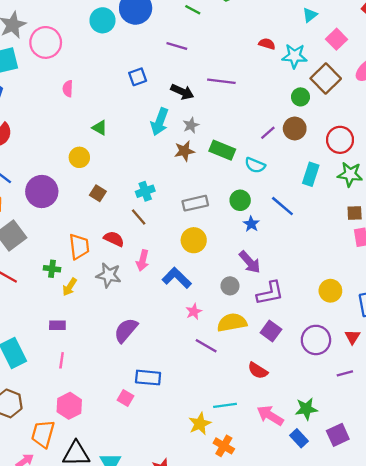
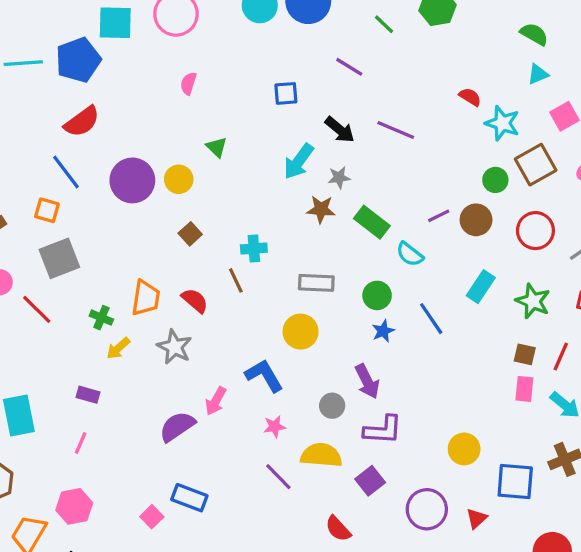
red circle: (340, 140) -> (535, 231), moved
purple circle: (42, 191) -> (132, 180), moved
pink arrow: (143, 260) -> (216, 401), moved

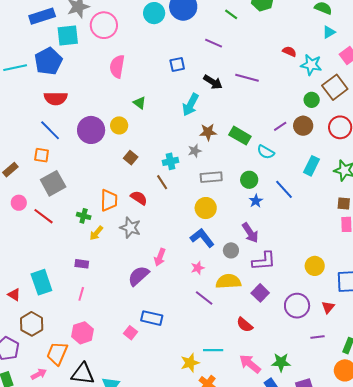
pink semicircle: (188, 83) -> (117, 66), size x1.6
red semicircle: (82, 122) -> (56, 98), turned 45
gray star: (339, 177) -> (195, 151), moved
blue L-shape: (264, 375) -> (202, 238), moved

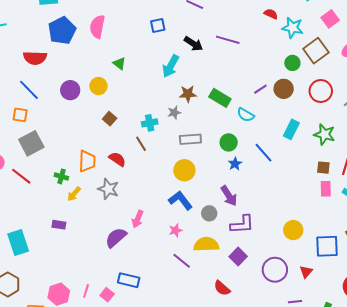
blue pentagon: (48, 61) -> (62, 31), moved
purple circle: (91, 130) -> (70, 90), size x0.7
pink line: (81, 294) -> (86, 291), moved

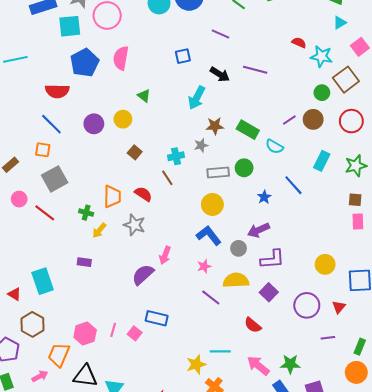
green star: (324, 134) -> (356, 166), turned -30
green circle: (229, 142) -> (244, 168), moved
purple arrow: (229, 196) -> (258, 230), turned 100

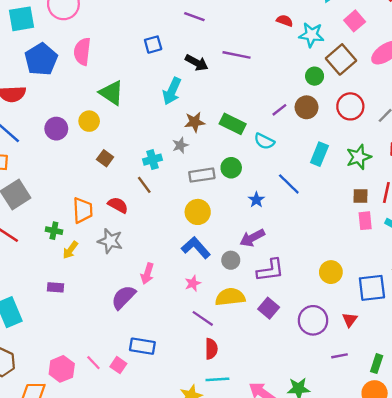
green triangle: (144, 96) -> (111, 93), size x1.6
red semicircle: (253, 325) -> (211, 349), moved, turned -126
pink line: (113, 330) -> (93, 363), turned -56

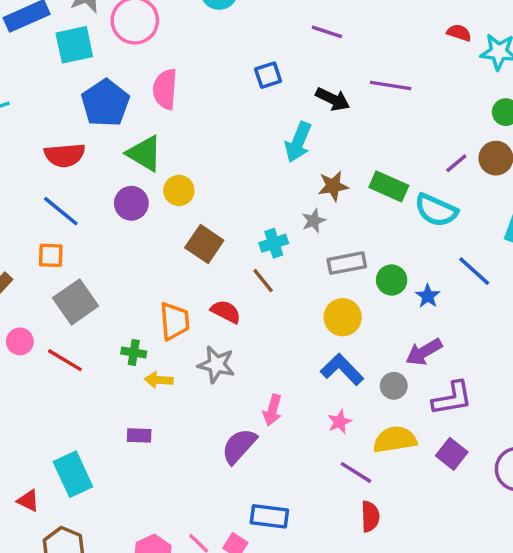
green triangle: (111, 93) -> (144, 154), moved
cyan semicircle: (264, 141) -> (436, 210), size x1.4
brown square: (105, 158) -> (204, 244), size x1.5
green circle: (231, 168) -> (392, 280), moved
yellow arrow: (70, 250) -> (159, 380), turned 60

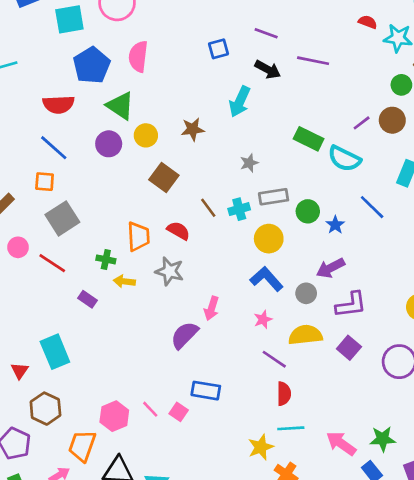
purple line: (327, 32) -> (266, 33), moved
brown star: (333, 186) -> (193, 129), moved
cyan cross: (274, 243) -> (239, 209), moved
purple rectangle: (139, 435) -> (88, 299), moved, turned 30
red triangle: (28, 501) -> (20, 371), turned 36

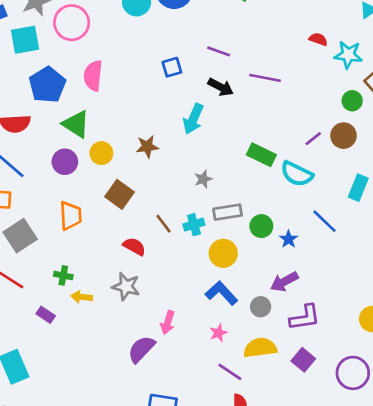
orange trapezoid: (138, 236) -> (71, 216), moved

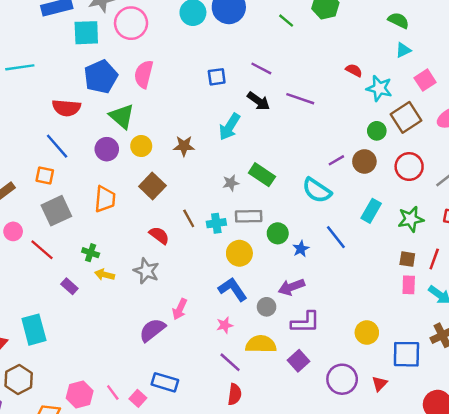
green rectangle: (261, 155) -> (262, 175), moved

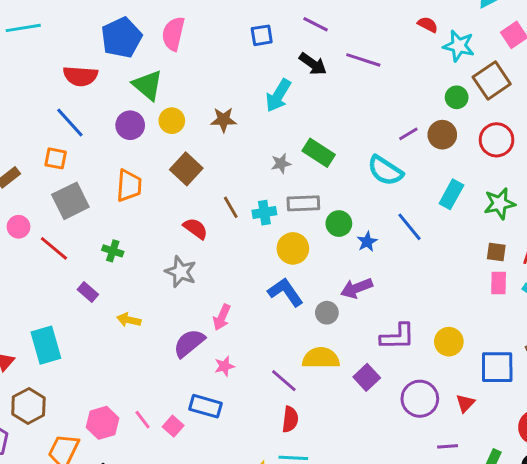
yellow arrow: (105, 275) -> (129, 320), moved
purple L-shape: (305, 322) -> (398, 337), moved
pink star: (225, 325) -> (224, 366), moved

